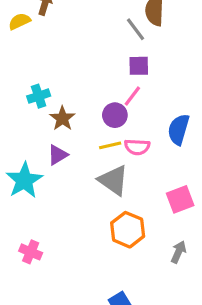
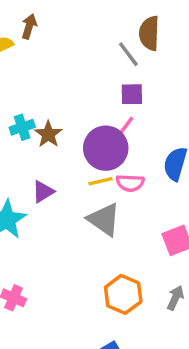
purple circle: (115, 115) -> (106, 148), size x1.6
brown star: (62, 118) -> (48, 134), moved
orange hexagon: (128, 230) -> (123, 294), moved

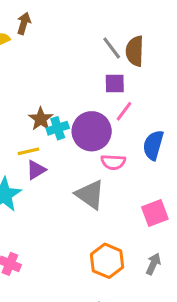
brown semicircle: (149, 33) -> (135, 51), moved
cyan cross: (22, 127) -> (58, 128), moved
pink line: (125, 127) -> (124, 111), moved
yellow line: (101, 181) -> (28, 151), moved

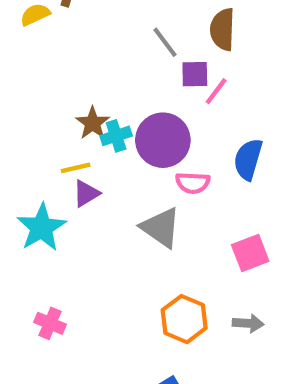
gray line: (112, 48) -> (165, 42), moved
pink line: (124, 111) -> (216, 91), moved
gray arrow: (153, 264) -> (248, 323), turned 70

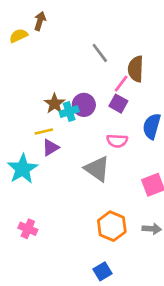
brown semicircle: (223, 29) -> (136, 69), moved
purple square: (195, 74) -> (118, 104), moved, turned 30
pink line: (216, 91) -> (121, 84), moved
purple circle: (163, 140) -> (84, 105), moved, size x0.7

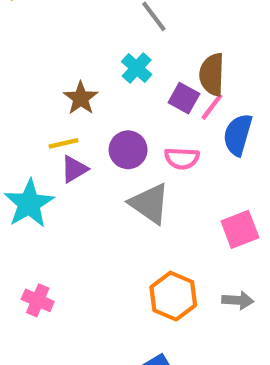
brown semicircle: (136, 69) -> (212, 74), moved
pink line: (121, 84) -> (212, 107), moved
purple circle: (84, 105) -> (128, 150), moved
cyan cross: (69, 112) -> (137, 68), moved, turned -30

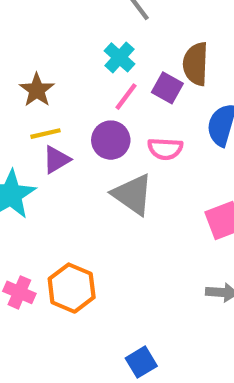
brown star: (81, 98) -> (37, 90), moved
pink line: (212, 107) -> (126, 97), moved
orange hexagon: (173, 296) -> (72, 288), moved

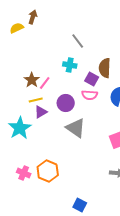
cyan cross: (119, 57) -> (70, 65), turned -32
pink line: (126, 97) -> (45, 83), moved
pink semicircle: (165, 149) -> (90, 95), moved
blue square: (141, 362) -> (80, 205), turned -32

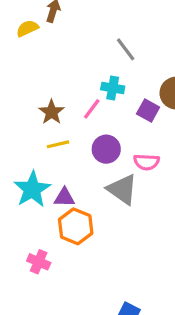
pink line: (45, 83) -> (92, 109), moved
pink semicircle: (90, 95) -> (146, 162), moved
purple triangle: (41, 112) -> (64, 197), moved, turned 32
orange hexagon: (48, 171) -> (76, 226), moved

